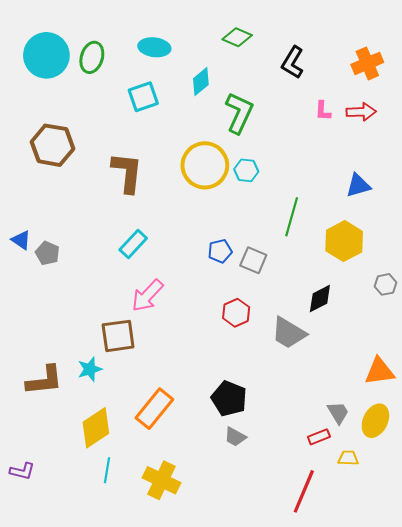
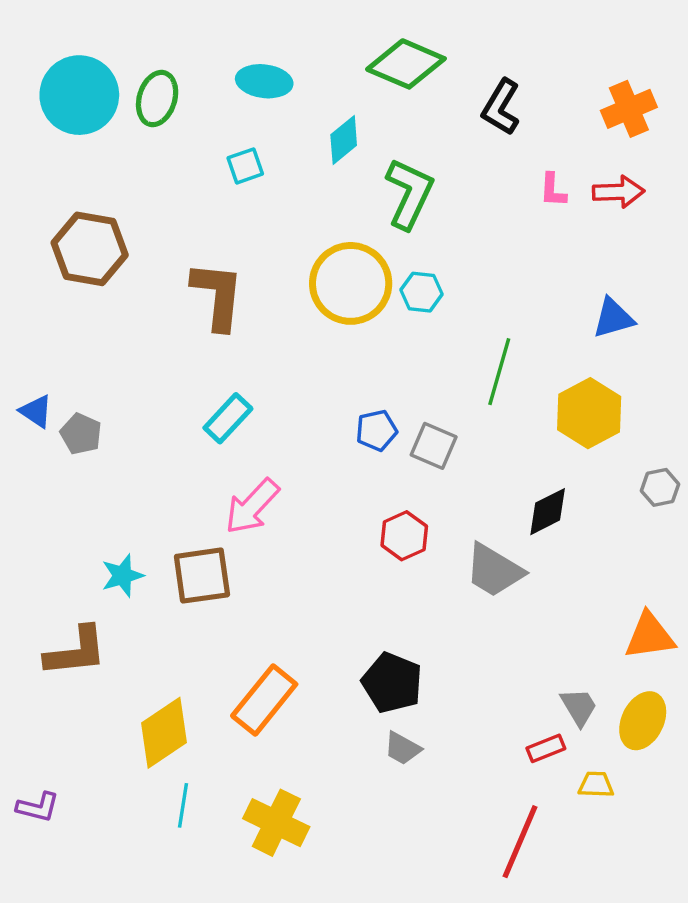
green diamond: (237, 37) -> (406, 64), size x1.5
cyan square: (143, 97) -> (245, 166), size x0.7
cyan star: (90, 369) -> (122, 576), moved

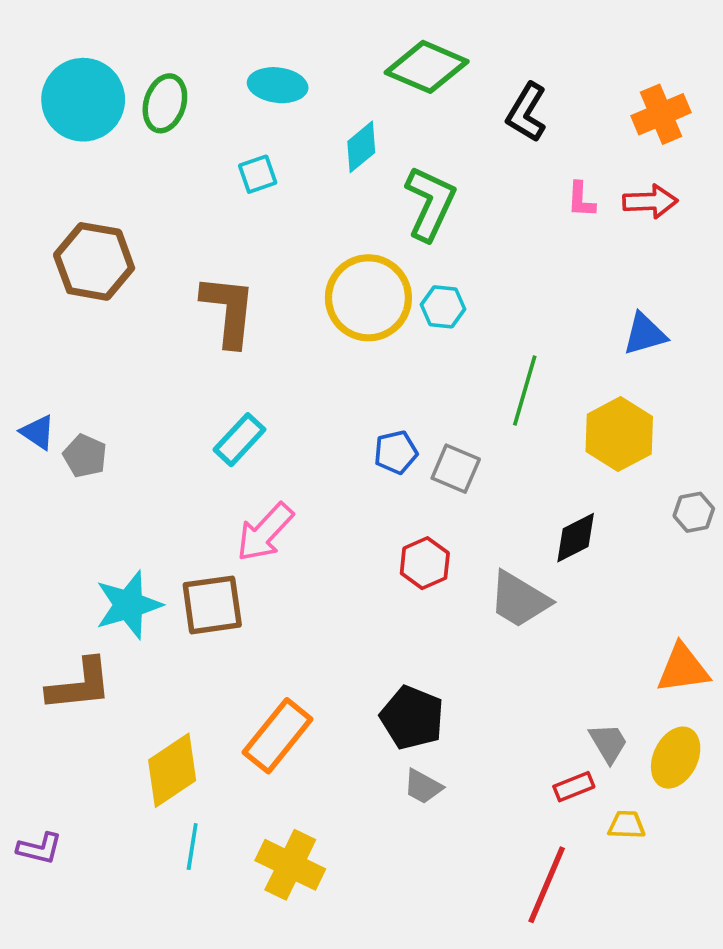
cyan star: (122, 576) -> (129, 605), size x1.5

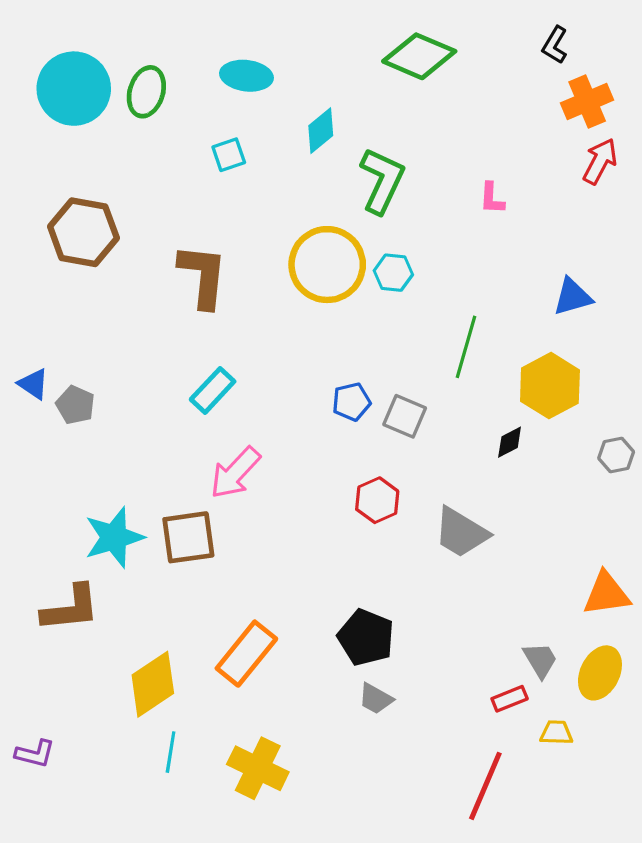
green diamond: (427, 67) -> (419, 56), moved
black L-shape: (527, 112) -> (555, 45), moved, size x0.7
pink L-shape: (581, 200) -> (492, 198), moved
red arrow: (650, 201) -> (600, 161), moved, turned -60
black diamond: (576, 538) -> (510, 442), moved, size x0.7

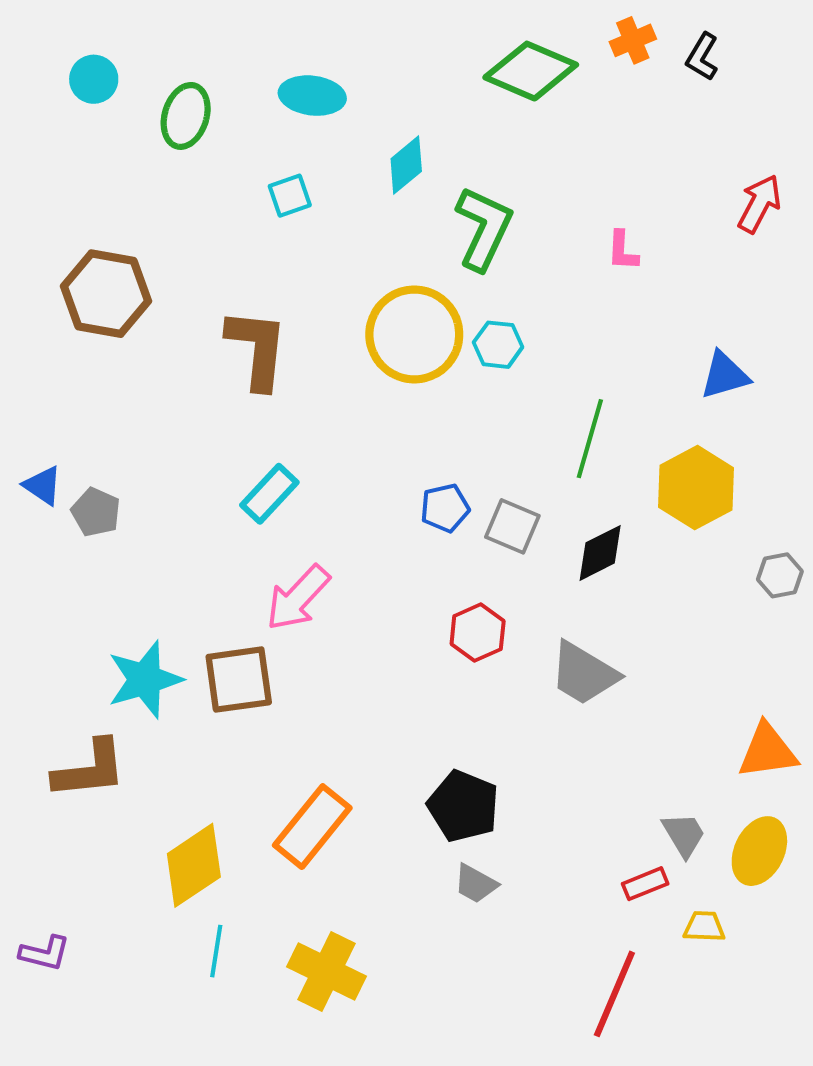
cyan circle: (74, 89) -> (94, 79), moved, size x0.5
orange cross: (587, 102) -> (633, 40), moved, size x0.7
black diamond: (510, 442) -> (600, 553), moved, size x1.4

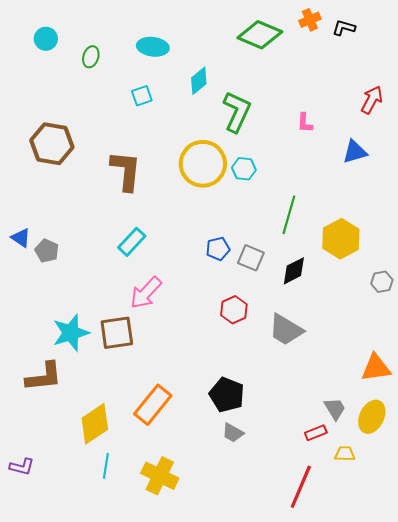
black L-shape: (702, 57) -> (344, 28), turned 75
green ellipse: (186, 116) -> (91, 57), size x0.7
blue triangle: (725, 375) -> (355, 152), moved

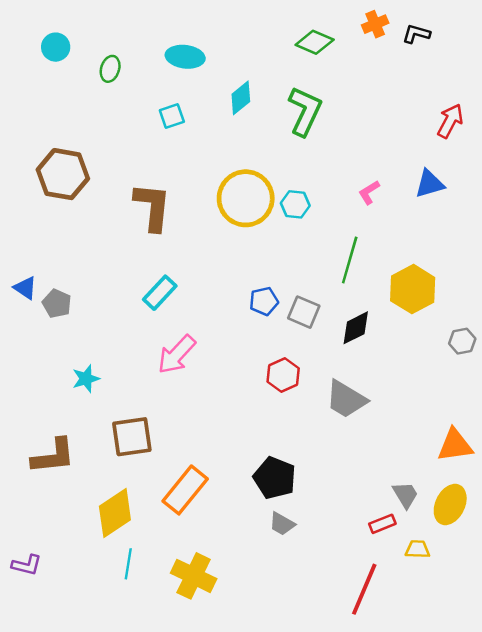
green diamond: (260, 35) -> (315, 42), size x0.7
green L-shape: (237, 112) -> (305, 111), moved
pink L-shape: (305, 123) -> (369, 192), moved, turned 55
cyan star: (71, 333) -> (86, 379), moved, size x0.6
brown square: (117, 333) -> (132, 437), moved

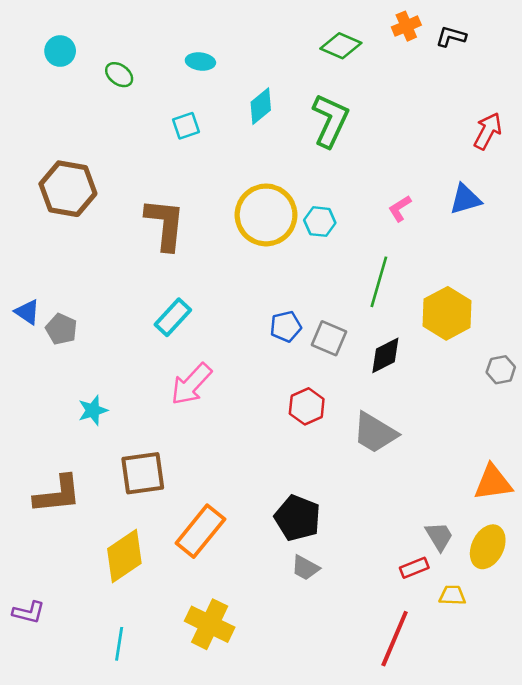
cyan ellipse: (185, 57) -> (200, 62), size x0.7
green ellipse: (110, 69) -> (119, 75), turned -70
cyan line: (128, 564) -> (119, 644), moved

